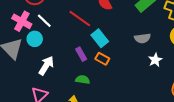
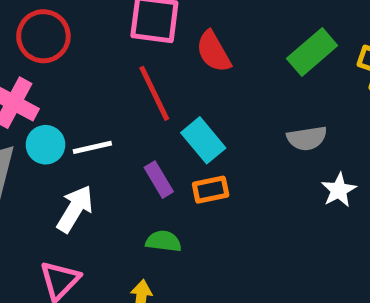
red line: (80, 19) -> (154, 93), turned 30
white line: (44, 21) -> (92, 147), moved, turned -56
orange rectangle: (102, 59) -> (211, 190), turned -40

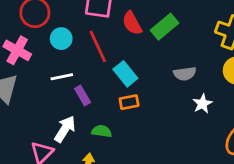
green rectangle: (312, 52) -> (165, 27), moved
cyan circle: (46, 145) -> (61, 39), moved
purple rectangle: (159, 180) -> (83, 96), moved
white arrow: (75, 209) -> (65, 129), moved

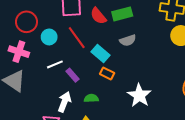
green rectangle: (165, 27) -> (122, 14), turned 36
gray semicircle: (185, 74) -> (128, 40), moved
orange rectangle: (129, 102) -> (107, 73), turned 48
white star: (202, 104) -> (139, 95), moved, size x1.6

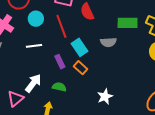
green rectangle: (122, 14) -> (128, 23), moved
purple rectangle: (73, 75) -> (60, 62), moved
white star: (139, 95) -> (105, 97), size x0.7

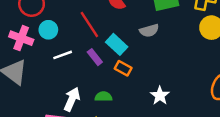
cyan circle: (36, 19) -> (48, 30), moved
purple rectangle: (60, 62) -> (95, 57), moved

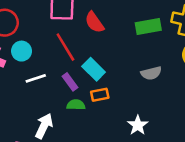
gray semicircle: (149, 31) -> (151, 73), moved
orange rectangle: (123, 68) -> (100, 95), turned -42
green semicircle: (103, 96) -> (76, 105), moved

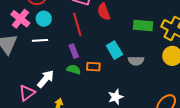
cyan rectangle: (94, 69) -> (114, 50), moved
white line: (36, 78) -> (40, 40), moved

